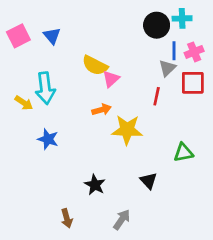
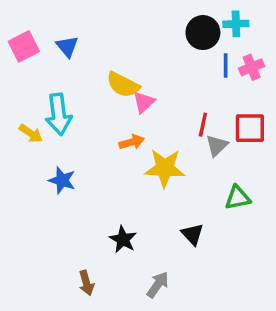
gray triangle: (167, 68) -> (217, 146), moved
red square: (193, 83) -> (250, 128), moved

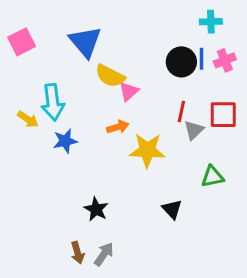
black circle: (203, 33) -> (181, 62), moved
blue triangle: (67, 46) -> (85, 42), moved, size x1.6
blue star: (62, 180) -> (65, 141), moved, turned -30
black star: (123, 239) -> (96, 209), moved
gray arrow: (158, 285) -> (104, 254), moved

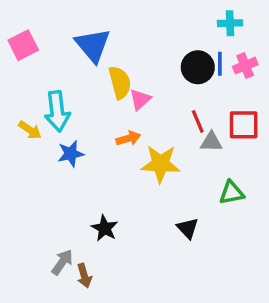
yellow semicircle: (110, 76) -> (120, 82), turned -132
red line: (181, 112) -> (198, 121), turned -35
gray triangle: (194, 130) -> (211, 142), turned 45
gray arrow: (104, 254) -> (62, 262), moved

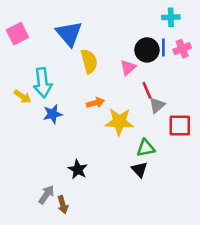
pink triangle: (140, 99) -> (128, 68), moved
red square: (244, 125) -> (180, 125), moved
gray triangle: (211, 142) -> (157, 105), turned -42
green triangle: (232, 193) -> (146, 148), moved

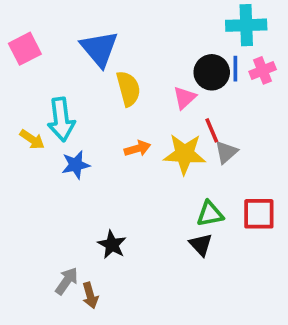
cyan cross: (171, 17) -> (246, 25), size x1.5
yellow star: (119, 122) -> (185, 154), moved
red square: (180, 125) -> (259, 214), moved

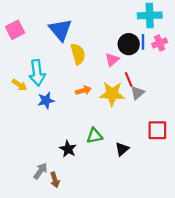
green triangle: (210, 214) -> (94, 136), moved
black triangle: (201, 245) -> (122, 149), turned 32

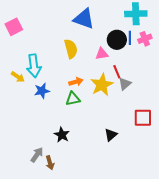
blue triangle: (60, 30) -> (84, 19), moved, turned -30
pink triangle: (112, 60) -> (102, 54), turned 32
yellow star: (112, 94) -> (102, 85), turned -30
green triangle: (94, 136) -> (73, 99), moved

